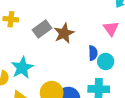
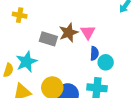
gray rectangle: (42, 29) -> (48, 39), moved, turned 48
pink triangle: (111, 29) -> (88, 32), moved

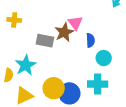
pink triangle: (88, 32) -> (75, 23), moved
blue semicircle: (94, 53) -> (90, 40), moved

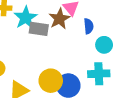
cyan star: (26, 65) -> (26, 18), moved

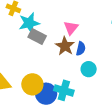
brown star: (59, 19) -> (65, 46), moved, turned -30
cyan cross: (99, 74) -> (64, 90), moved

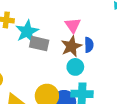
brown star: (65, 46) -> (71, 46), turned 30
cyan circle: (89, 69) -> (75, 67), moved

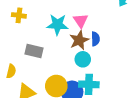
cyan star: (27, 31) -> (57, 25), moved, turned 30
gray rectangle: (39, 44) -> (34, 51), moved

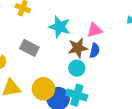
pink triangle: (81, 21) -> (95, 30), moved, turned 35

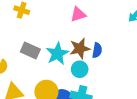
cyan star: (60, 27) -> (57, 54), moved, turned 30
pink triangle: (95, 30) -> (78, 14), moved

